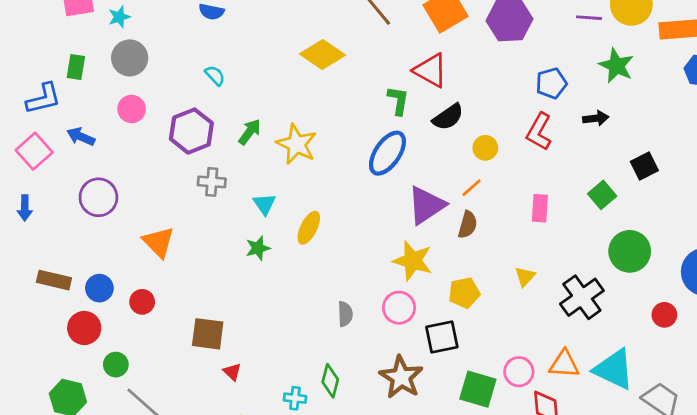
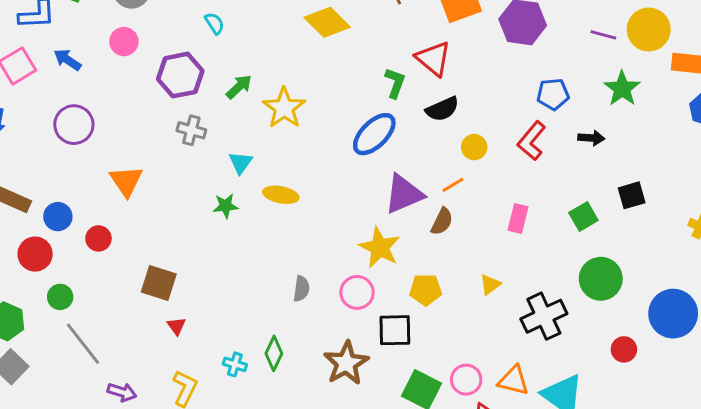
yellow ellipse: (309, 228) -> (281, 195), turned 64

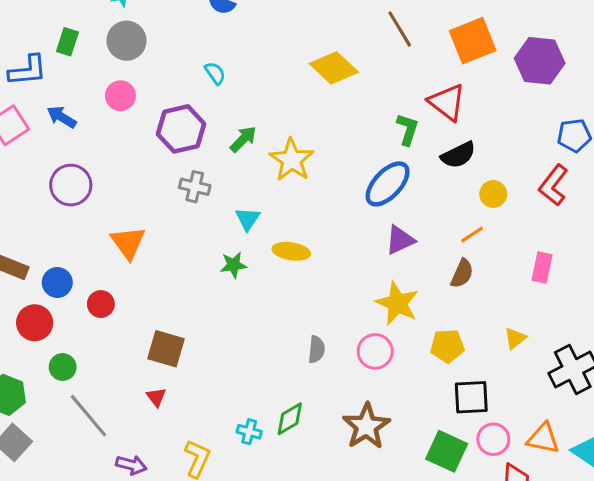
purple triangle: (404, 194) -> (400, 240), moved, size x0.7
red triangle: (176, 326) -> (156, 397), moved
black square: (395, 330) -> (471, 397), moved
green diamond: (274, 353) -> (290, 419), turned 36

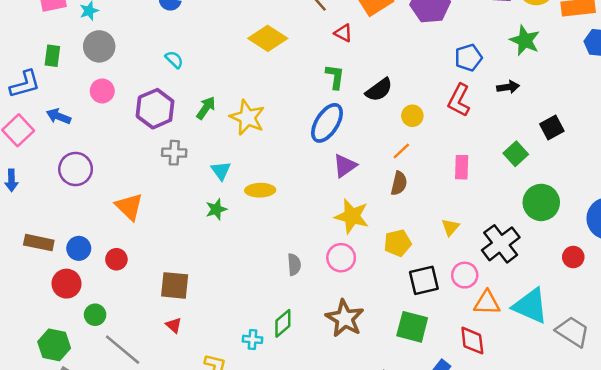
red triangle: (447, 102) -> (343, 33), moved, size x0.6
pink circle: (493, 439) -> (465, 275), moved

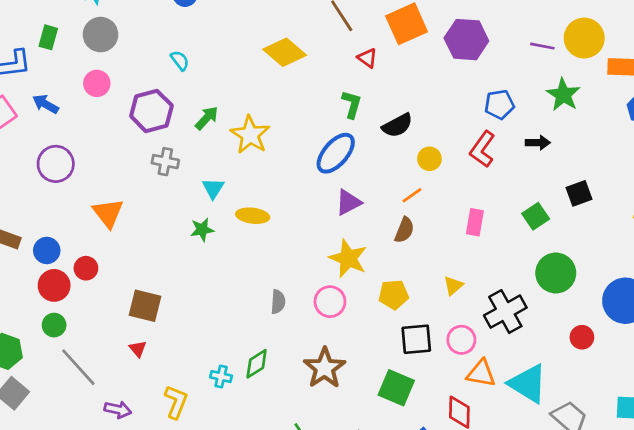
red circle: (66, 284) -> (54, 285), moved

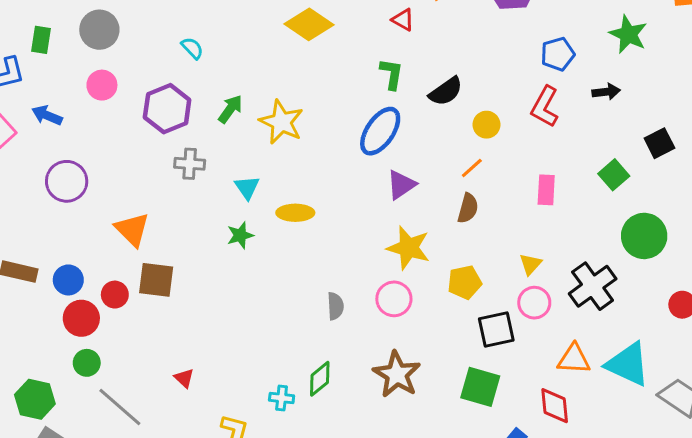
brown square: (145, 306) -> (156, 280), moved
pink circle: (461, 340) -> (534, 303), moved

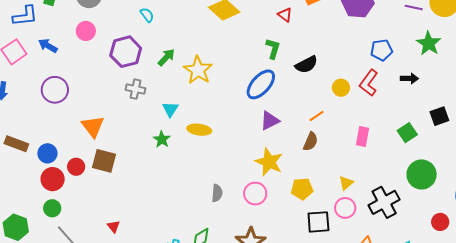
yellow circle: (486, 125) -> (341, 88), moved
green star: (240, 235) -> (162, 139), turned -30

